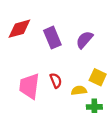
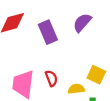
purple semicircle: (84, 40) -> (82, 23), moved

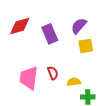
yellow square: (96, 75) -> (86, 46), moved, turned -35

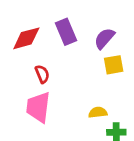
purple rectangle: (50, 34) -> (66, 32), moved
red semicircle: (53, 73) -> (42, 74), moved

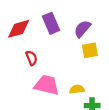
pink trapezoid: (38, 107) -> (47, 85), moved, turned 96

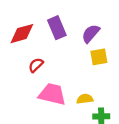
red semicircle: (32, 58) -> (36, 65), turned -112

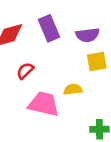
purple semicircle: (91, 34) -> (87, 35), turned -138
yellow semicircle: (85, 99) -> (73, 89), moved

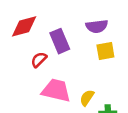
purple rectangle: (49, 28) -> (60, 41), moved
yellow semicircle: (73, 89) -> (87, 98), moved, turned -49

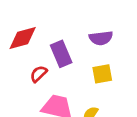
yellow square: (105, 51) -> (102, 74), moved

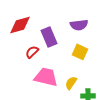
yellow square: (102, 74) -> (80, 52), turned 35

